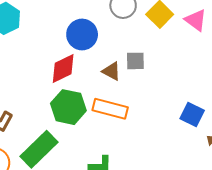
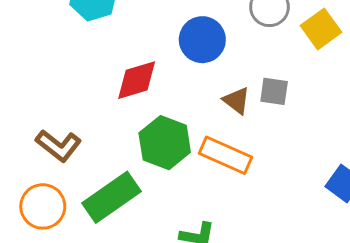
red diamond: (63, 69) -> (137, 80), moved

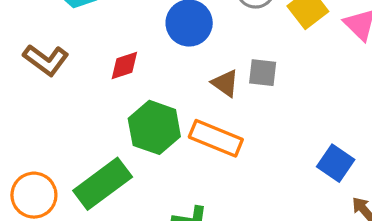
red diamond: (137, 80) -> (124, 66), size x0.7
brown L-shape: (59, 146) -> (46, 60), moved

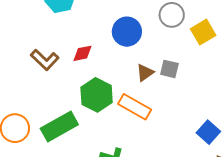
brown L-shape: (46, 60) -> (45, 60), moved
brown triangle: (225, 83) -> (145, 73), turned 42

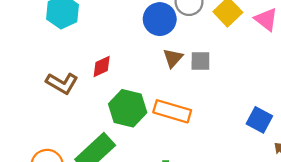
blue circle: (127, 32) -> (160, 19), moved
brown triangle: (145, 73) -> (173, 58), moved

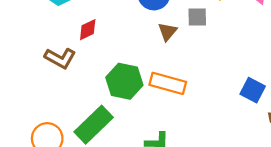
gray square: (200, 61) -> (197, 17), moved
red diamond: (102, 67) -> (88, 30), moved

